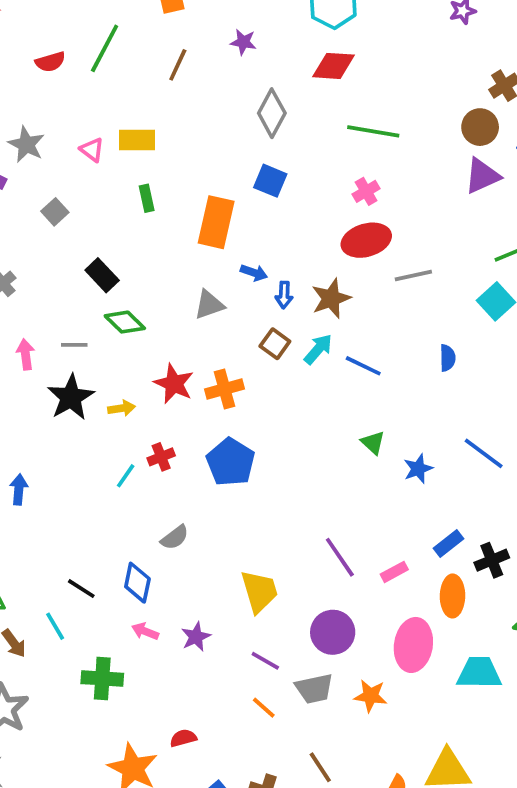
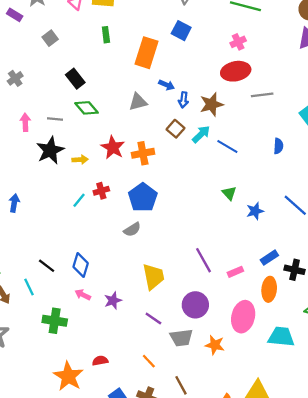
gray semicircle: (175, 537) -> (132, 230), moved
black cross: (492, 560) -> (295, 270), turned 30
orange line: (264, 708) -> (149, 361), moved

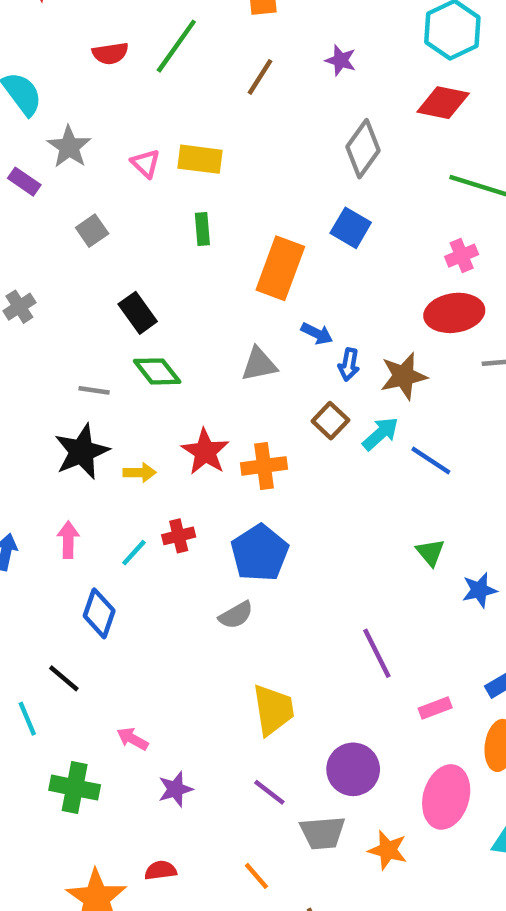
pink arrow: (25, 122) -> (68, 540), moved
purple line: (203, 260) -> (377, 653), moved
blue diamond: (81, 265) -> (99, 613), moved
purple star: (113, 301) -> (175, 789), moved

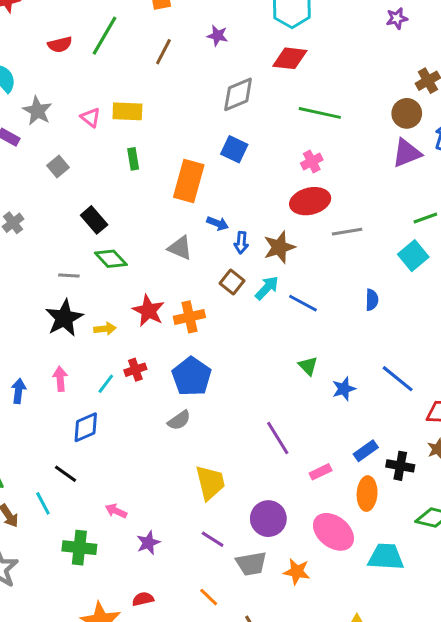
gray diamond: (363, 149) -> (238, 94), turned 36
gray triangle: (259, 364) -> (180, 248), turned 40
blue diamond: (99, 613) -> (86, 427), turned 52
pink ellipse: (446, 797) -> (333, 532), turned -63

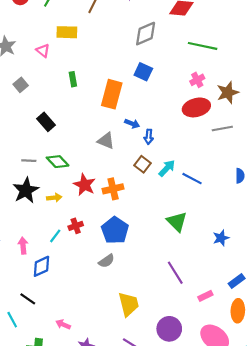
yellow rectangle: (127, 111) -> (67, 32), moved
brown star: (279, 247) -> (228, 92), moved
green diamond: (111, 259) -> (58, 162), moved
green triangle: (308, 366) -> (177, 222), moved, size x1.5
pink arrow: (60, 379) -> (23, 246), moved

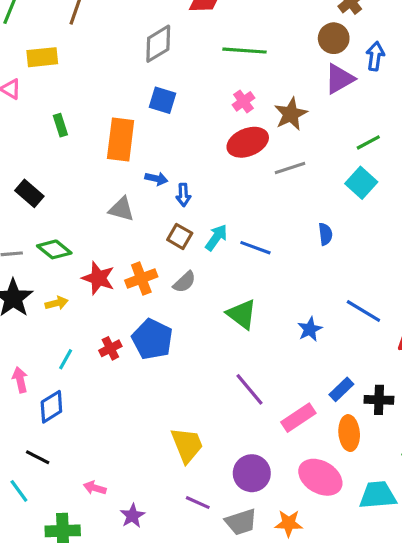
red cross: (76, 226) -> (110, 348), moved
gray semicircle: (107, 261) -> (184, 282), moved
pink rectangle: (205, 296) -> (298, 418), size x1.5

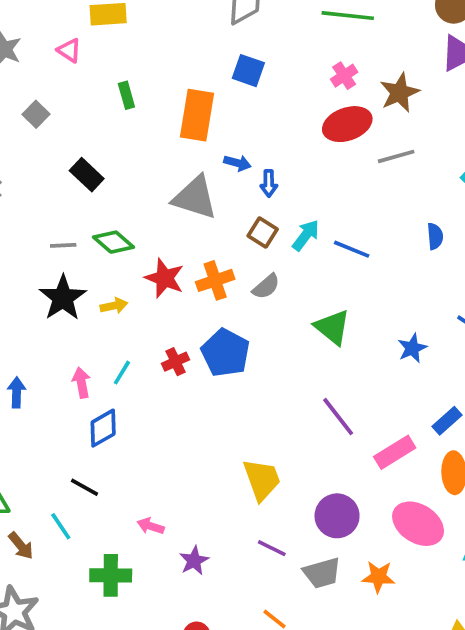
gray triangle: (121, 209) -> (195, 198), size x1.5
pink arrow: (20, 380) -> (81, 383), moved

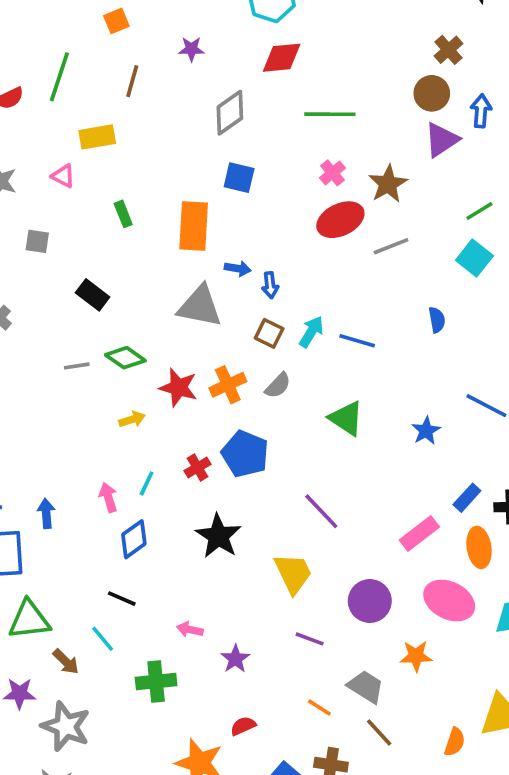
gray square: (36, 114) -> (37, 241), turned -30
black star: (63, 298) -> (218, 536), moved
purple line: (338, 417) -> (321, 511), moved
gray trapezoid: (322, 573) -> (366, 687), moved, turned -126

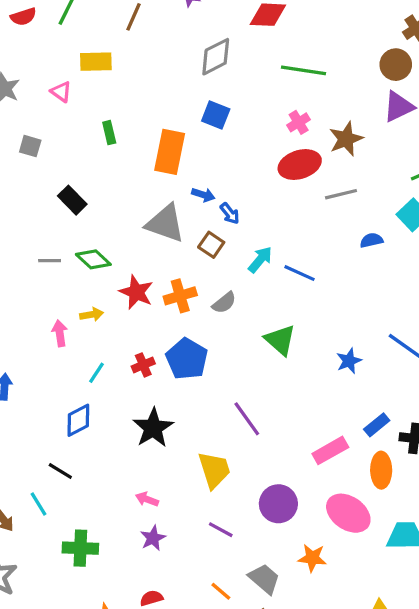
blue arrow: (270, 285) -> (230, 213), turned -40
blue semicircle: (437, 320) -> (371, 240), moved, turned -100
brown square: (269, 333) -> (211, 245), moved
pink arrow: (108, 497) -> (60, 333), moved
pink arrow: (190, 630) -> (147, 499), moved

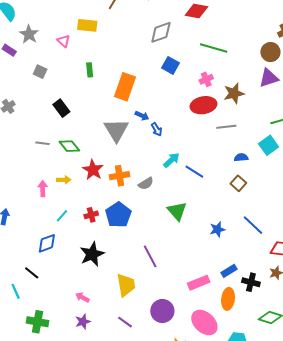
blue square: (216, 115) -> (170, 65), moved
gray triangle: (165, 223) -> (116, 130), turned 32
brown square: (211, 245) -> (238, 183), moved

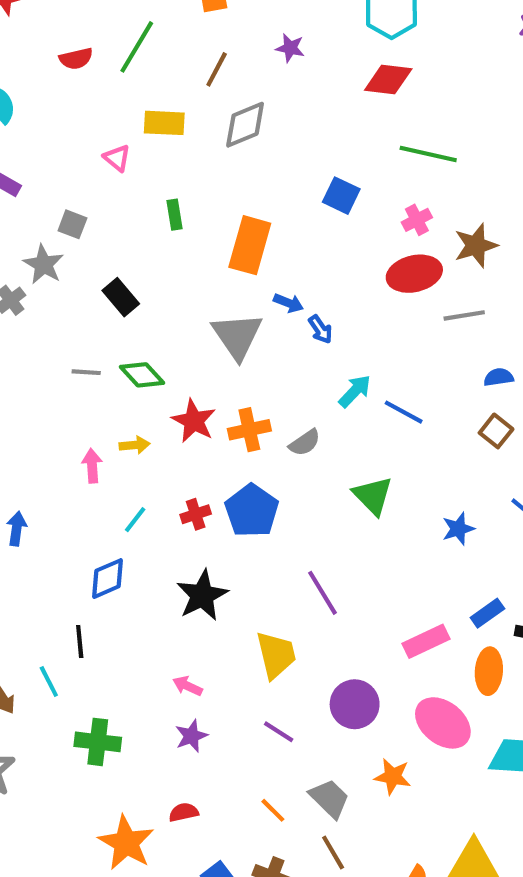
gray diamond: (161, 32) -> (245, 125), moved
gray star: (29, 34) -> (44, 264), moved
black line: (32, 273) -> (80, 642), turned 49

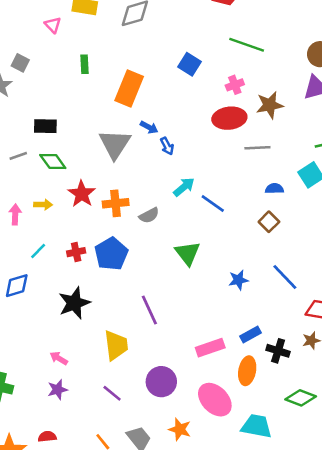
black rectangle: (121, 297) -> (45, 126), moved, turned -55
gray line: (86, 372) -> (18, 156), turned -30

